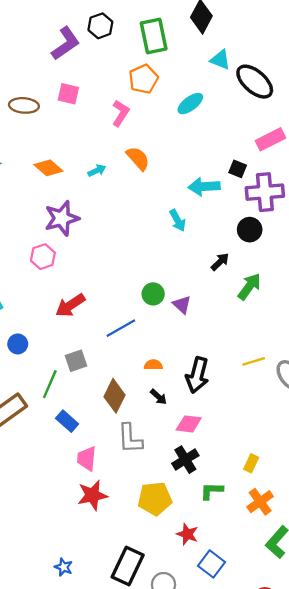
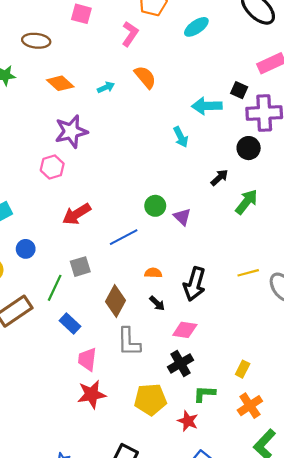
brown ellipse: (24, 105) -> (36, 41), moved
red star: (187, 534) -> (188, 421), moved

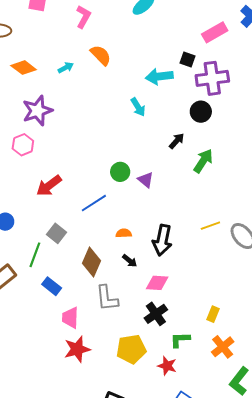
gray square: (80, 267) -> (56, 233), turned -30

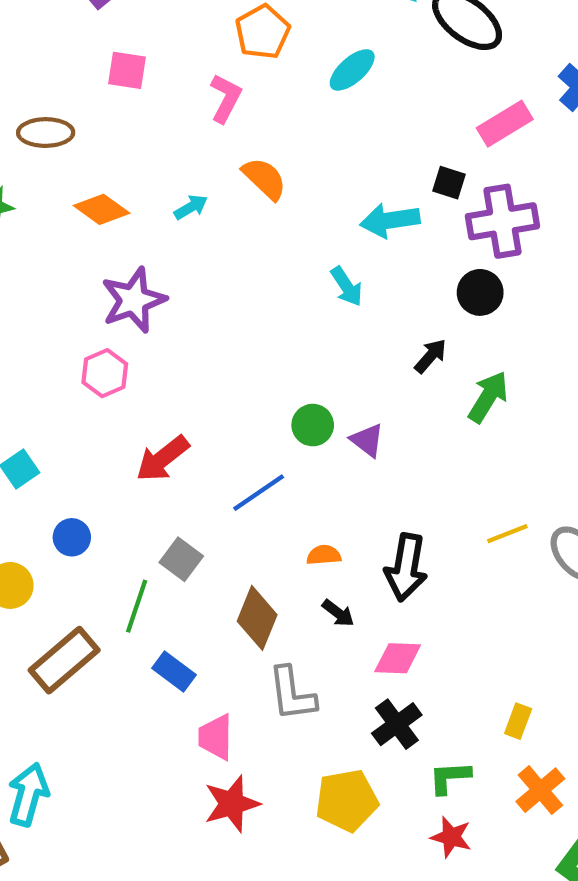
red star: (167, 366) -> (451, 837), moved

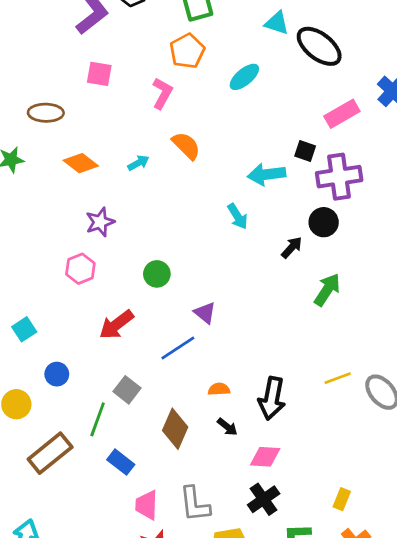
purple star: (134, 300) -> (100, 222), size x0.7
black arrow: (431, 356) -> (292, 247), moved
green circle: (313, 425) -> (157, 274), moved
purple triangle: (367, 440) -> (205, 313), moved
gray L-shape: (292, 694) -> (195, 504), moved

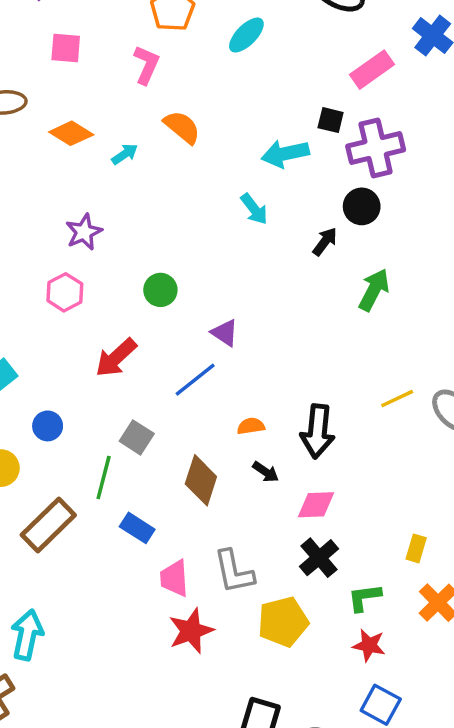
orange diamond: (81, 163) -> (71, 133), moved

